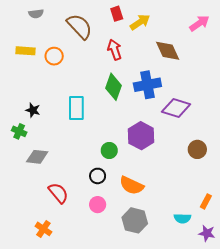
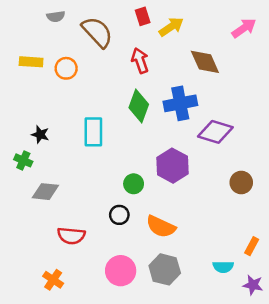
gray semicircle: (36, 14) -> (56, 16), moved
red semicircle: (58, 193) -> (71, 236), turned 135
pink circle: (98, 205) -> (121, 271), moved, size x1.5

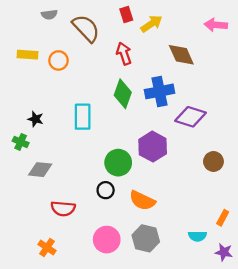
pink arrow: (244, 28) -> (216, 25), turned -140
green circle: (134, 184) -> (118, 163), size x1.5

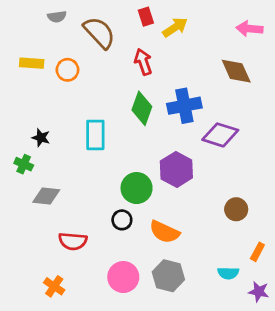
brown diamond: (181, 55) -> (236, 71), moved
brown circle: (213, 161) -> (236, 209), moved

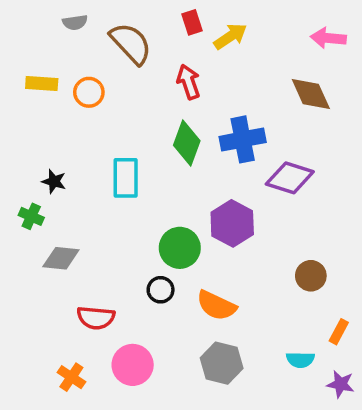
pink circle: (123, 277) -> (133, 365), moved

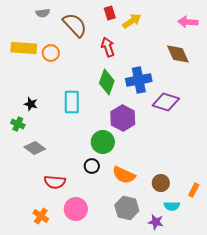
yellow rectangle: (42, 84) -> (24, 48), size x1.4
purple hexagon: (232, 223) -> (123, 118), moved
gray diamond: (61, 258) -> (35, 148), turned 30
brown circle: (311, 276) -> (161, 183), moved
purple star: (341, 384) -> (156, 222), moved

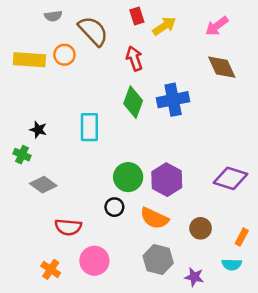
pink arrow: (188, 22) -> (217, 26), moved, turned -42
orange circle: (51, 53) -> (64, 55), moved
purple diamond: (166, 102) -> (230, 178), moved
purple hexagon: (123, 118) -> (167, 180), moved
cyan semicircle: (172, 206) -> (232, 264), moved

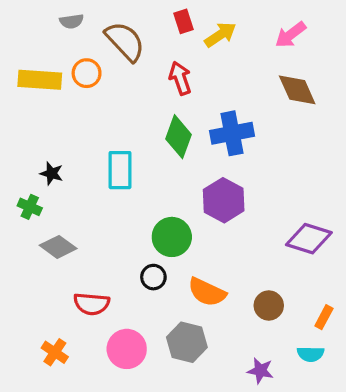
purple hexagon: (167, 180) -> (224, 200), moved
gray hexagon: (158, 259) -> (187, 342), moved
orange cross: (51, 269) -> (55, 352), moved

